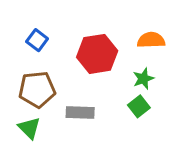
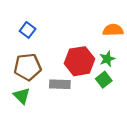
red hexagon: (97, 54) -> (80, 61), moved

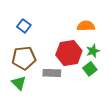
orange semicircle: (113, 30) -> (86, 26), moved

